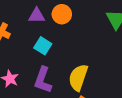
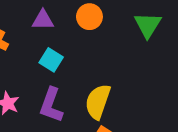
orange circle: (62, 14) -> (89, 17), moved

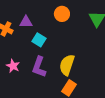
purple triangle: (43, 20) -> (26, 22), moved

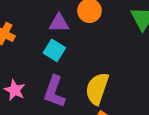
purple triangle: (26, 22) -> (59, 23), moved

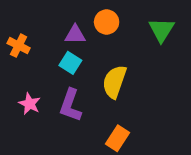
yellow semicircle: (97, 89) -> (114, 82), moved

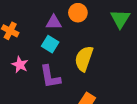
pink star: (30, 104) -> (20, 65), moved
purple L-shape: (70, 105) -> (50, 77), turned -30

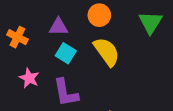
purple triangle: (54, 22) -> (58, 27), moved
yellow semicircle: (84, 59) -> (107, 52), moved, turned 125

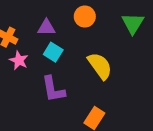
yellow semicircle: (107, 52) -> (100, 66), moved
pink star: (29, 78) -> (19, 60), moved

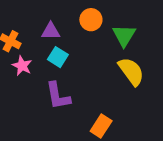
green triangle: (133, 23) -> (124, 35), moved
yellow semicircle: (100, 66) -> (131, 71), moved

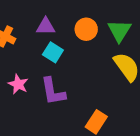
orange circle: (91, 20) -> (86, 29), moved
pink star: (22, 66) -> (18, 84), moved

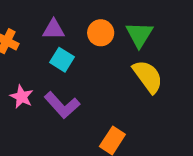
purple L-shape: (53, 91) -> (62, 105), turned -32

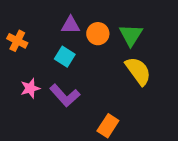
purple triangle: (54, 29) -> (71, 25), moved
pink star: (22, 97) -> (30, 88), turned 30

